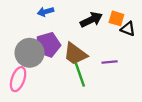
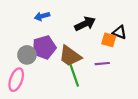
orange square: (116, 18) -> (109, 40), moved
gray circle: (29, 53) -> (27, 55), size x0.7

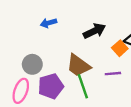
orange square: (109, 40) -> (120, 48), turned 32
purple pentagon: (44, 47) -> (51, 86), moved

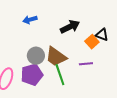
gray circle: (32, 64) -> (36, 56), moved

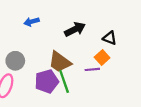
orange square: (92, 42) -> (102, 58), moved
gray circle: (36, 56) -> (15, 61), moved
purple pentagon: (32, 75) -> (47, 81), moved

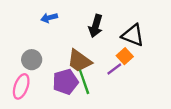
black arrow: (75, 29) -> (96, 26), turned 132
black triangle: (110, 38) -> (133, 35), size x1.5
purple line: (92, 69) -> (114, 69), turned -32

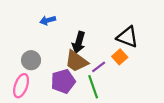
black arrow: (96, 26) -> (79, 42), moved
purple line: (114, 69) -> (99, 67), moved
green line: (84, 82) -> (93, 87), moved

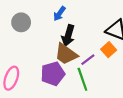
blue arrow: (48, 20) -> (59, 14), moved, turned -40
gray circle: (31, 60) -> (21, 22), moved

